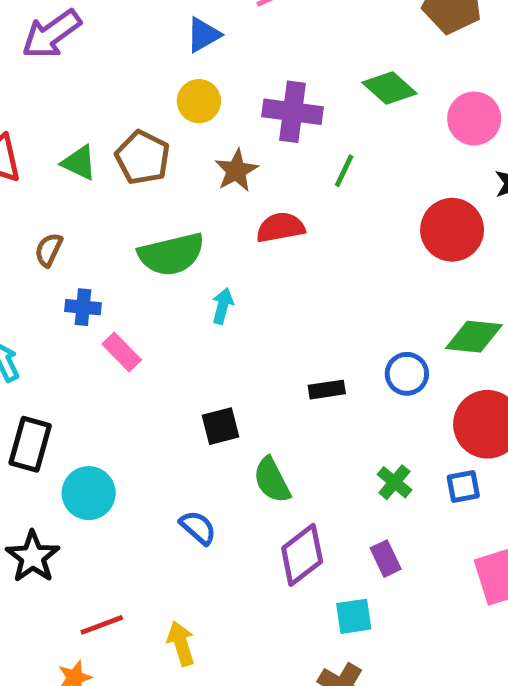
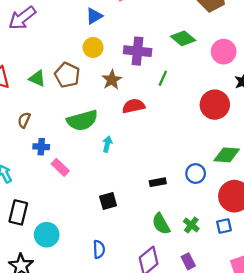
green semicircle: (272, 480) -> (161, 224), moved
blue semicircle: (198, 528) -> (99, 249), turned 48

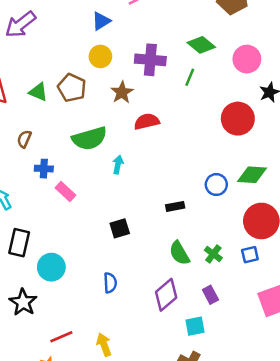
green line: (163, 78) -> (190, 77), moved
blue circle: (196, 173) -> (216, 185), moved

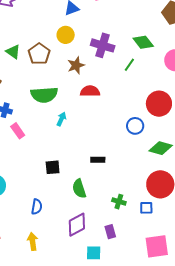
blue circle: (216, 185) -> (135, 126), moved
green semicircle: (179, 253) -> (79, 189), moved
green cross: (213, 254) -> (119, 202), turned -32
yellow arrow: (104, 345) -> (32, 241), moved

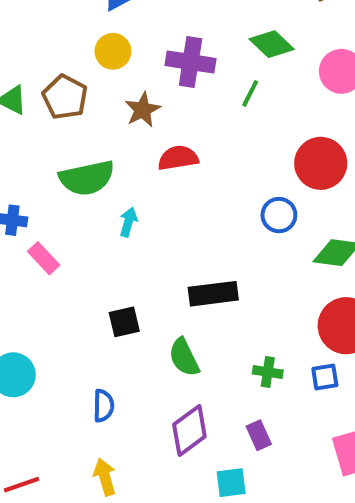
black rectangle: (98, 160) -> (213, 294), size x1.6

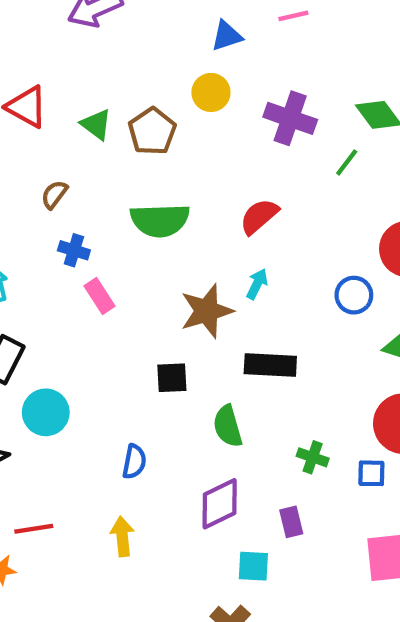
brown star: (143, 110) -> (207, 311), moved, size x1.4
red semicircle: (178, 158) -> (259, 216), turned -42
cyan arrow: (128, 222) -> (257, 284), moved

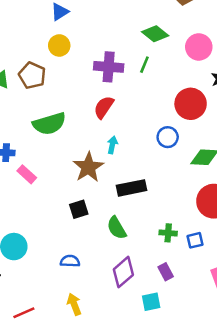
purple cross: (290, 118) -> (109, 67), moved
blue semicircle: (134, 462) -> (70, 261), turned -84
blue square: (371, 473) -> (195, 240), moved

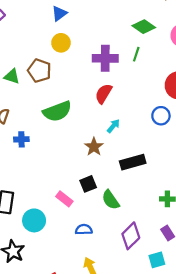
cyan arrow: (112, 145) -> (113, 126), turned 32
brown star: (88, 167) -> (94, 147), size x0.7
pink rectangle: (27, 174) -> (64, 199), moved
green semicircle: (117, 228) -> (111, 200), moved

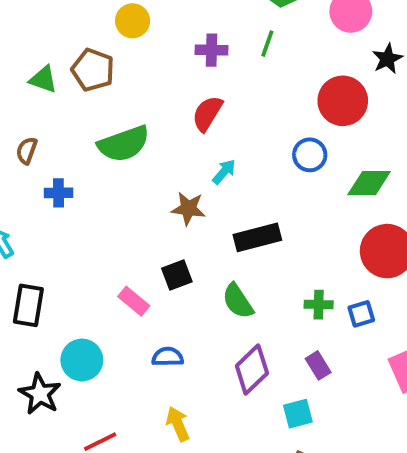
purple cross: (105, 58) -> (211, 50), size x0.7
brown star: (94, 147) -> (188, 209), turned -30
green semicircle: (111, 200) -> (238, 301), moved
cyan circle: (34, 220) -> (82, 360), moved

